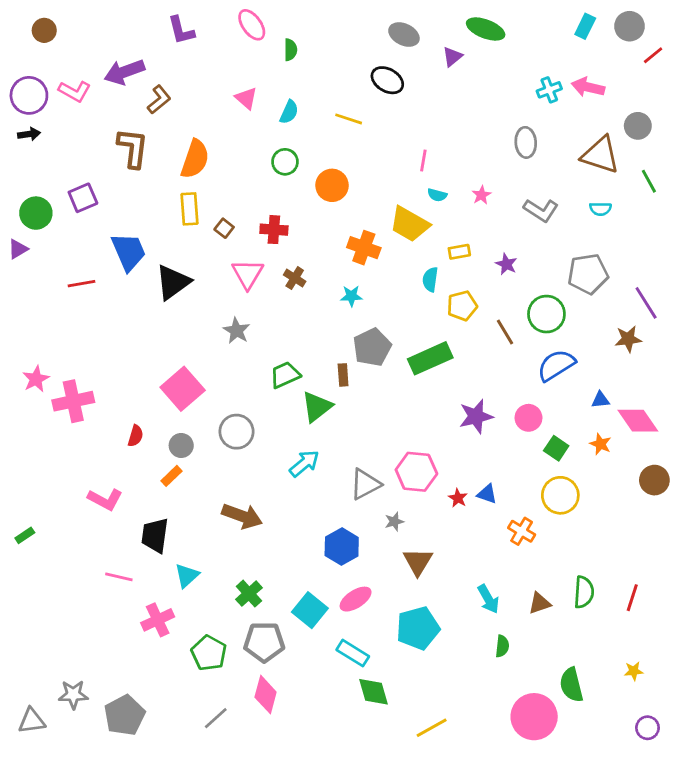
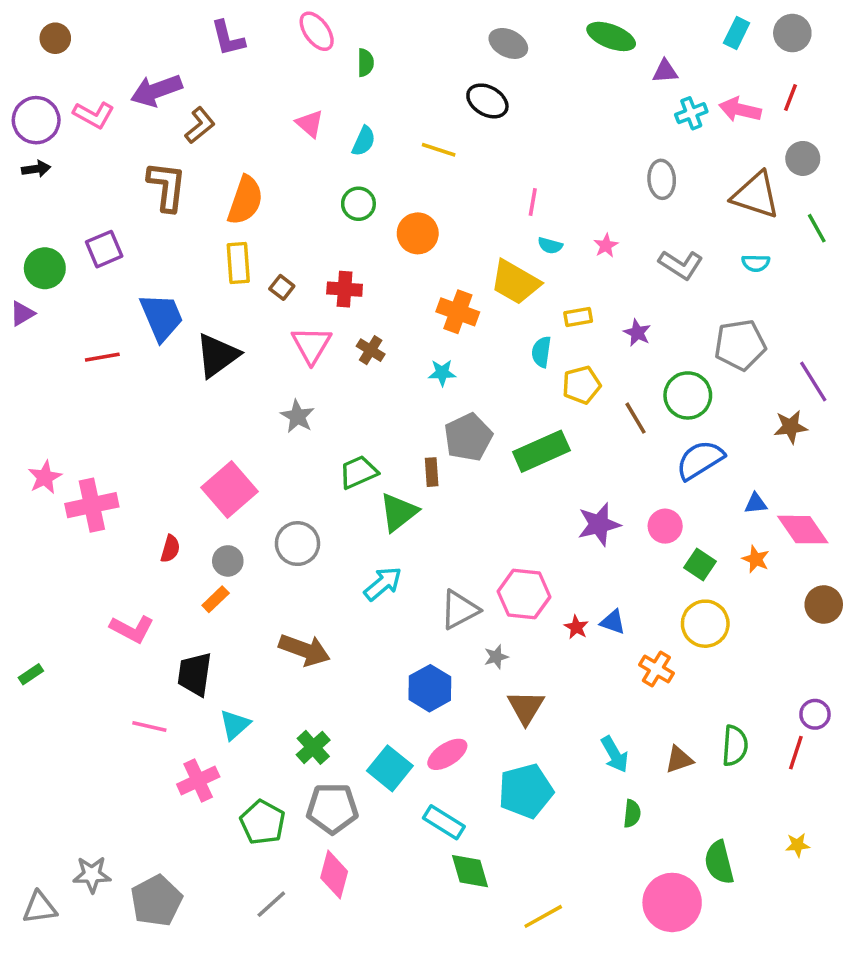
red line: (653, 55) -> (791, 97), moved, turned -30
purple triangle: (452, 57) -> (665, 71), moved, turned 35
purple circle: (647, 728) -> (815, 714), moved

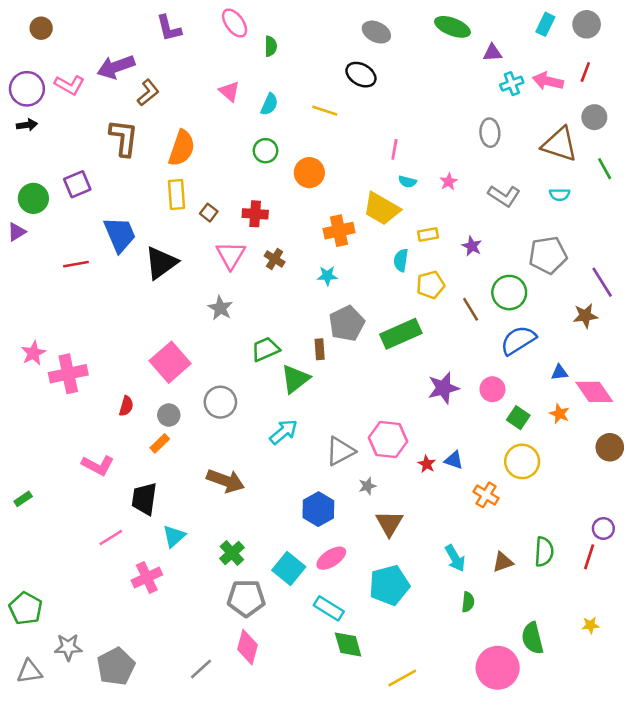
orange cross: (458, 312) -> (339, 231), turned -32
pink line: (149, 726) -> (111, 538), turned -45
green pentagon: (263, 822) -> (26, 608), moved

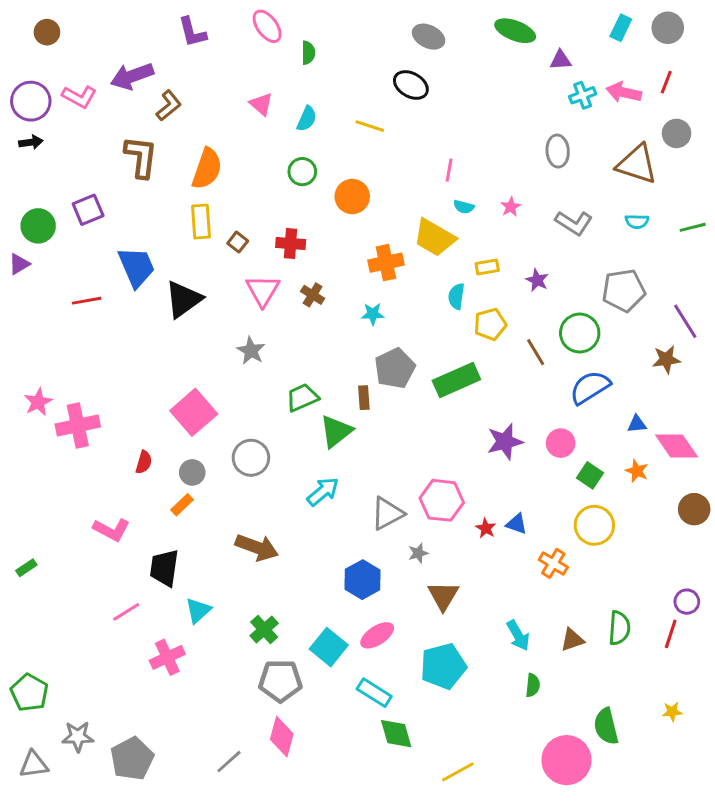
green line: (605, 169) -> (693, 227), moved, turned -75

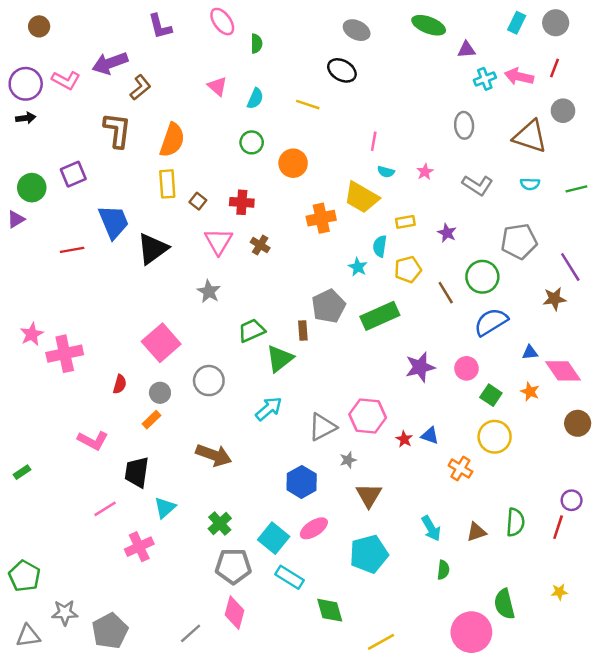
cyan star: (373, 314) -> (358, 267), moved, turned 30
cyan rectangle: (374, 693) -> (289, 577), moved

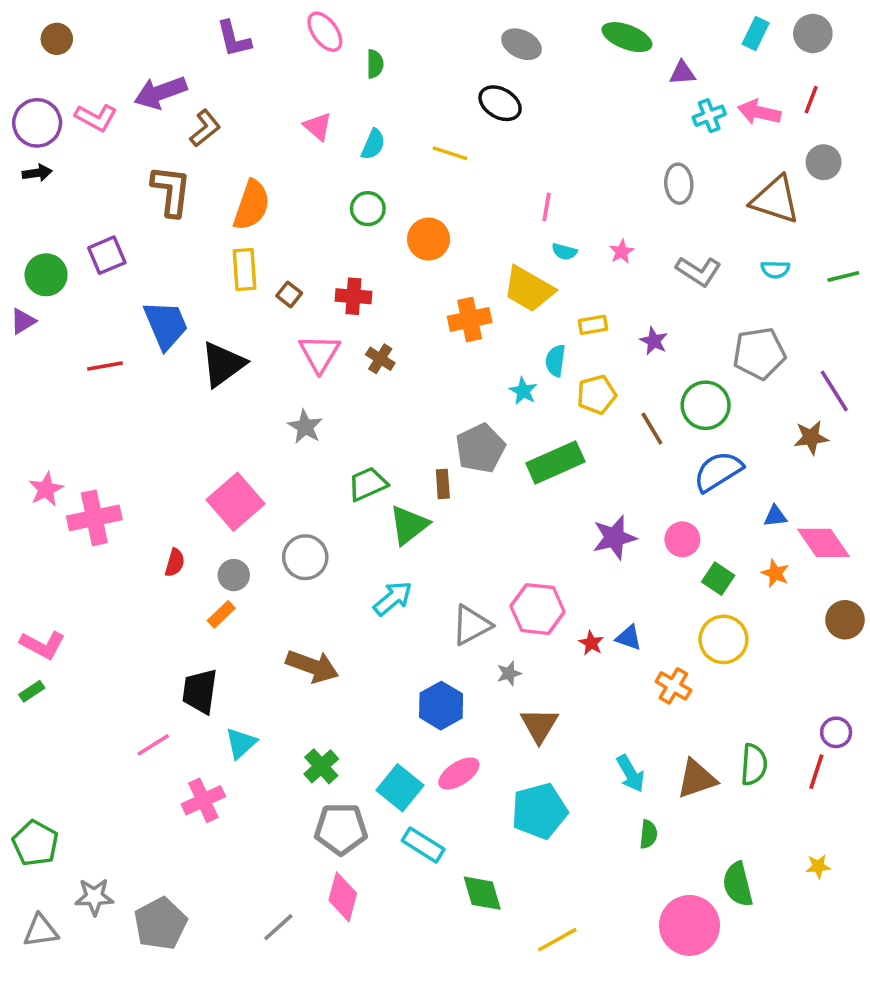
pink L-shape: (93, 440) -> (42, 645), moved
brown triangle: (476, 532) -> (697, 779), size x1.4

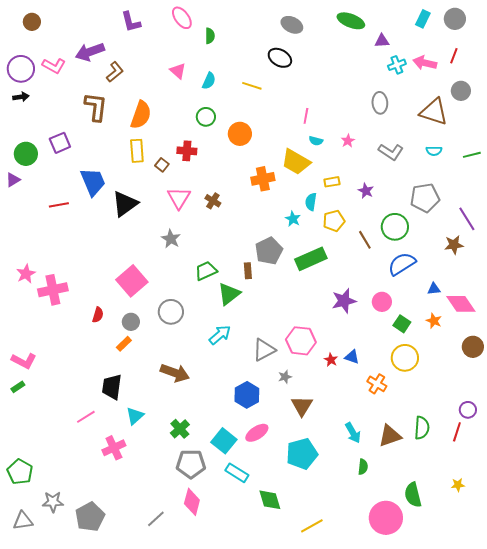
red cross: (353, 296) -> (187, 151), moved

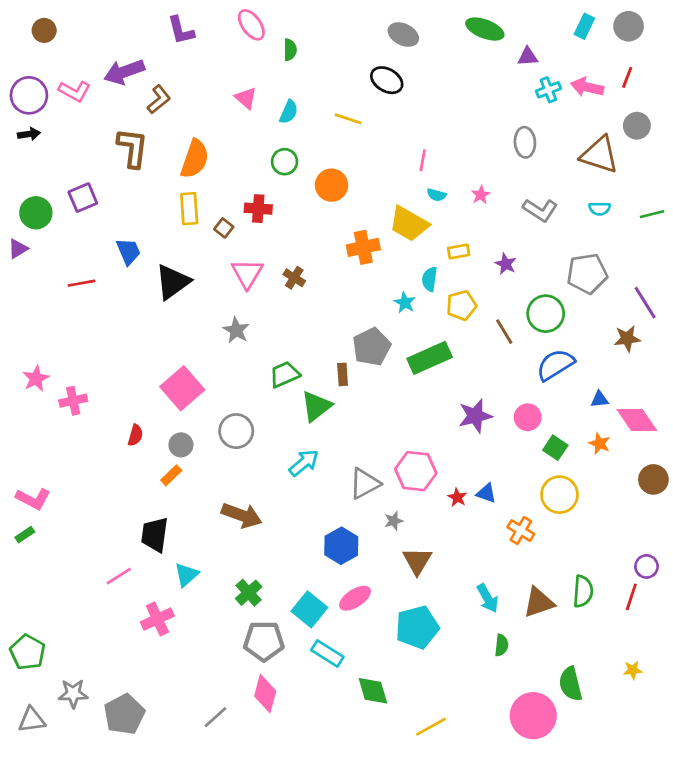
blue trapezoid: (93, 182) -> (128, 251), size x0.7
pink cross: (53, 290) -> (73, 401), size x0.7

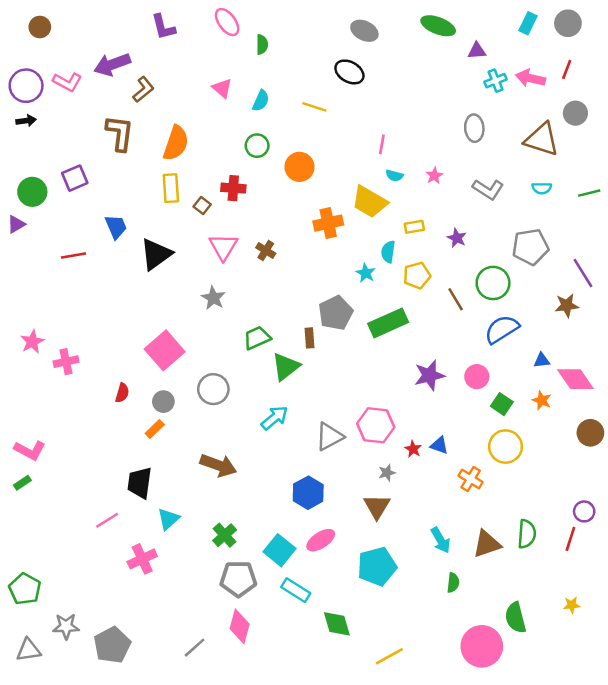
gray star: (394, 521) -> (387, 473), moved

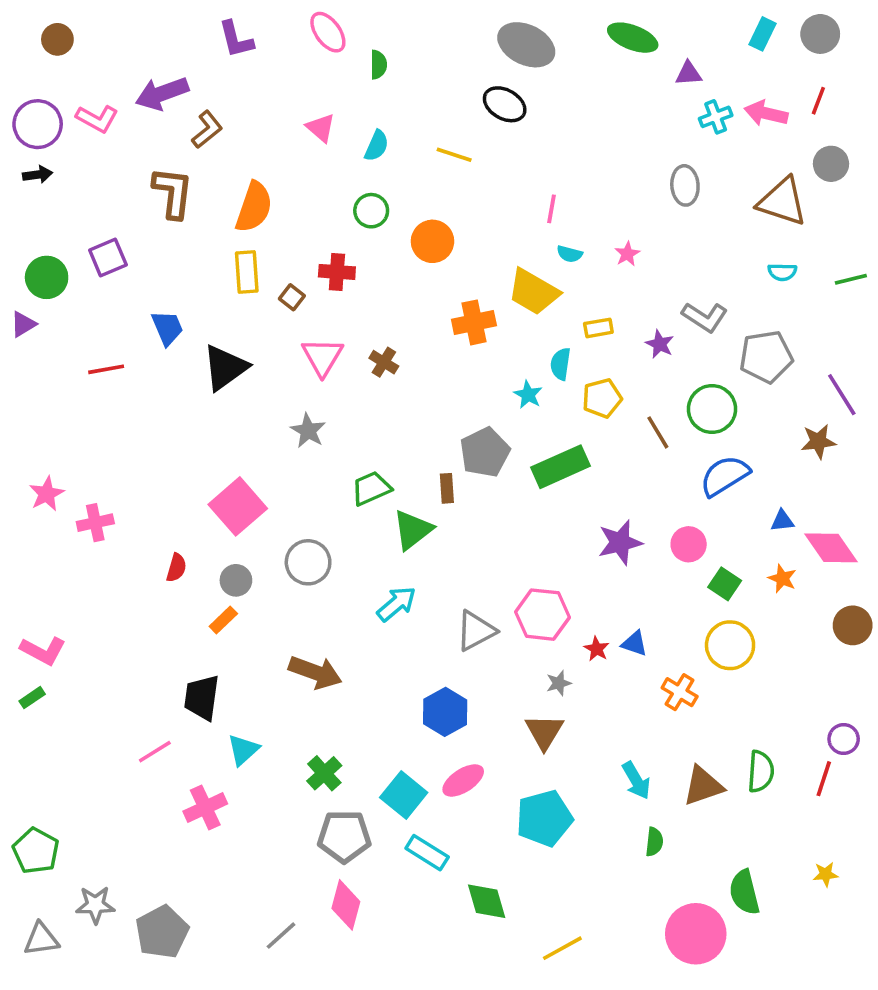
gray ellipse: (364, 31) -> (526, 45), size x1.4
gray L-shape: (488, 189) -> (705, 317), moved

